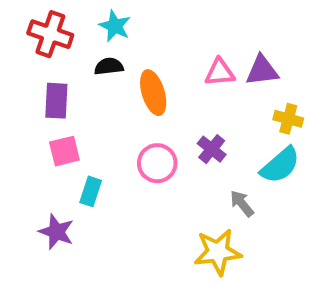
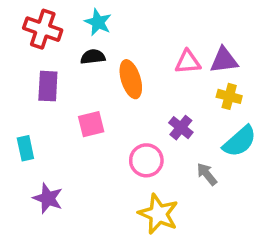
yellow cross: (288, 119) -> (229, 96), moved
pink square: (64, 151) -> (91, 124), moved
pink circle: (157, 163) -> (146, 160), moved
cyan rectangle: (91, 191) -> (25, 148), moved, turned -30
yellow star: (218, 252) -> (158, 214), moved, turned 30

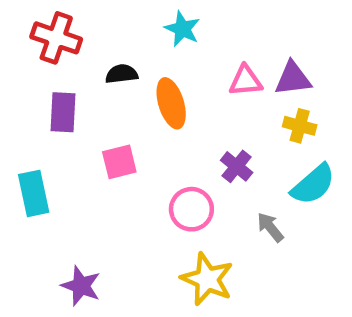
cyan star: (98, 22) -> (182, 29), moved
cyan rectangle: (25, 148) -> (34, 193), size x1.4
purple star: (48, 198) -> (81, 286), moved

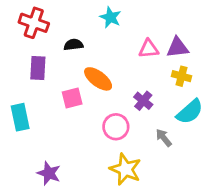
orange ellipse: (171, 103) -> (98, 79), moved, turned -36

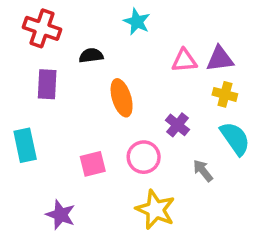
orange ellipse: (98, 79) -> (122, 98), turned 36
pink square: (72, 98) -> (93, 164), moved
cyan semicircle: (190, 112) -> (235, 138), turned -84

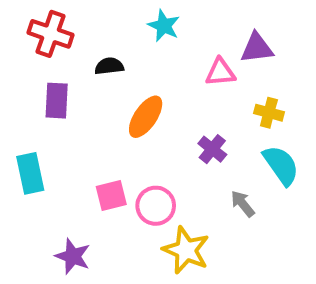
purple triangle: (220, 59) -> (257, 48), moved
orange ellipse: (122, 98) -> (146, 117), turned 51
pink circle: (144, 157) -> (156, 206), moved

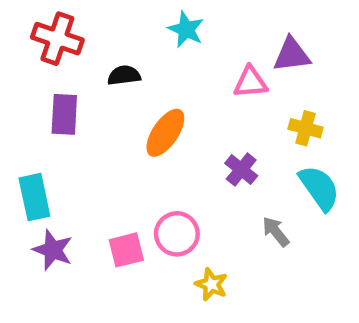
pink square: (111, 196) -> (126, 250), moved
yellow star: (186, 250) -> (211, 284), size x0.6
purple star: (73, 256) -> (53, 250), moved

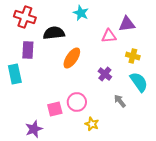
black semicircle: (124, 75) -> (54, 33), size x1.5
cyan rectangle: (34, 197) -> (15, 74), moved
purple star: (53, 250) -> (34, 129), moved, turned 30

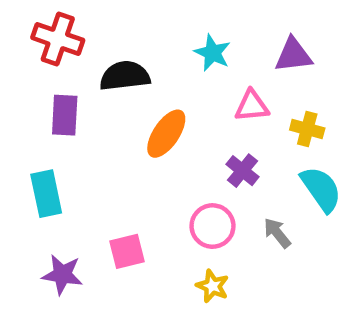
cyan star: (81, 13) -> (212, 53), moved
pink triangle: (109, 36) -> (252, 106), moved
cyan rectangle: (15, 74) -> (46, 194), moved
pink circle: (77, 102) -> (212, 226), moved
purple star: (34, 129) -> (62, 275), moved, turned 30

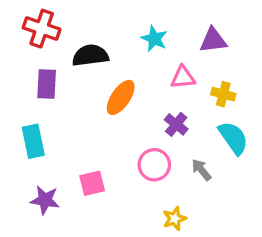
yellow star: (212, 286) -> (174, 219), moved, turned 30

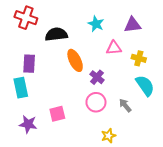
purple rectangle: (47, 84) -> (29, 64), moved
orange ellipse: (121, 97) -> (75, 60), turned -60
purple cross: (176, 124) -> (97, 77), moved

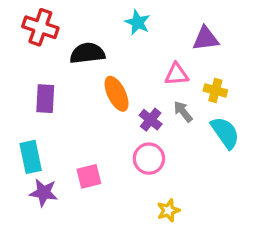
cyan star: (96, 24) -> (138, 22), moved
cyan rectangle: (21, 88) -> (31, 157), moved
gray arrow: (125, 105) -> (183, 112), moved

